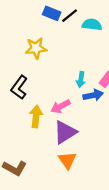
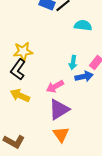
cyan semicircle: (92, 25) -> (83, 25), moved
yellow star: (36, 48) -> (23, 51), moved
yellow arrow: (36, 116) -> (20, 95), moved, turned -72

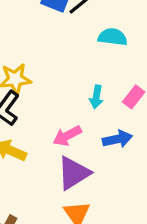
blue arrow: (84, 76) -> (117, 139), moved

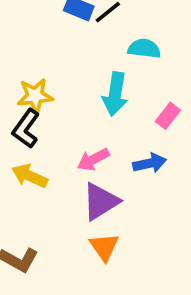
cyan arrow: (96, 97) -> (115, 94), moved, size x1.6

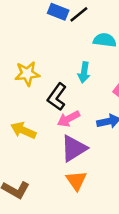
cyan arrow: (115, 94) -> (84, 72), size x0.7
black L-shape: (26, 129) -> (57, 97), moved

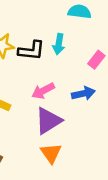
black L-shape: (57, 97) -> (31, 51), moved, turned -120

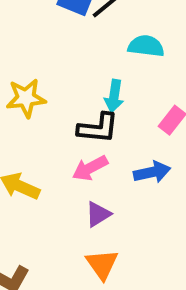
black L-shape: (31, 51) -> (98, 128), moved
purple triangle: (48, 121) -> (98, 214), size x0.6

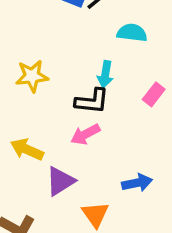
blue arrow: (152, 172) -> (137, 183), moved
purple triangle: (98, 214) -> (60, 181), moved, size x1.4

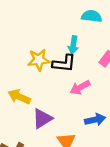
yellow star: (32, 76) -> (39, 60), moved
pink arrow: (85, 134) -> (80, 87), moved

